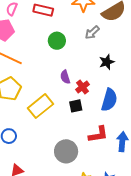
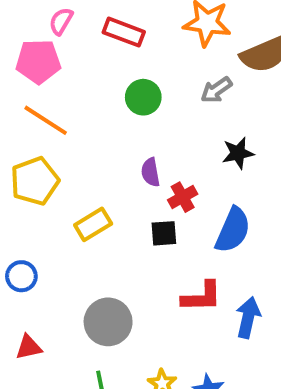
yellow rectangle: (40, 106) -> (93, 224), size x0.7
gray circle: (66, 151) -> (108, 322), moved

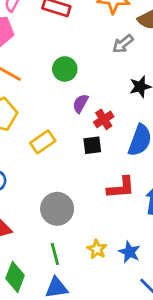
green circle: (143, 97) -> (65, 69), moved
purple semicircle: (150, 172) -> (80, 103), turned 42

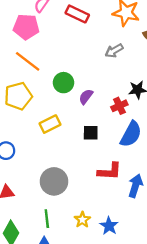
gray arrow: (123, 44) -> (114, 51), moved
green circle: (65, 69) -> (63, 83), moved
red cross: (104, 119) -> (119, 106), moved

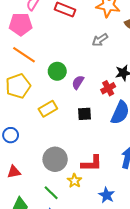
red L-shape: (110, 171) -> (92, 163), moved
green line: (47, 219) -> (51, 193), turned -35
yellow star: (82, 220) -> (74, 181), moved

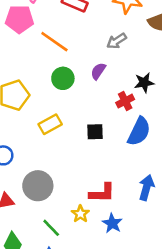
orange line: (24, 55) -> (54, 42), moved
purple semicircle: (78, 82) -> (98, 71), moved
gray circle: (55, 159) -> (38, 186), moved
blue star: (107, 195) -> (112, 223), moved

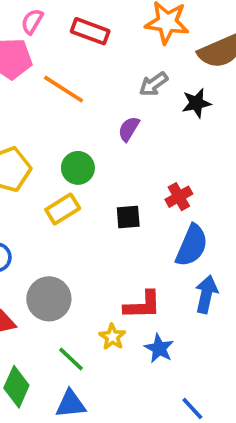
green circle: (63, 78) -> (78, 168), moved
black star: (144, 83) -> (196, 103), moved
red cross: (125, 101) -> (179, 197), moved
blue semicircle: (139, 132) -> (192, 246), moved

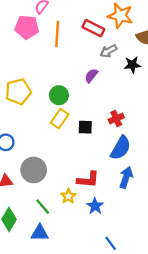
red rectangle: (90, 31) -> (93, 28), moved
orange line: (63, 89) -> (57, 34), moved, turned 55
yellow rectangle: (63, 209) -> (60, 119), moved, turned -30

